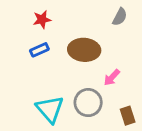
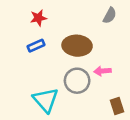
pink arrow: (112, 78) -> (102, 71), turned 42
gray circle: (88, 103) -> (77, 81), moved

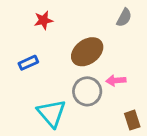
blue rectangle: (36, 46) -> (28, 63), moved
brown ellipse: (77, 46) -> (87, 52), turned -40

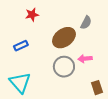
gray semicircle: (124, 18) -> (86, 23), moved
cyan triangle: (52, 113) -> (20, 83), moved

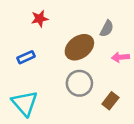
pink arrow: (85, 59) -> (120, 57), moved
brown rectangle: (97, 88) -> (110, 101), moved, turned 56

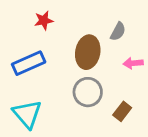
brown ellipse: (79, 47) -> (88, 52), turned -44
blue rectangle: (26, 57) -> (29, 63), size x1.6

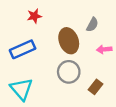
brown ellipse: (88, 52) -> (69, 41), turned -30

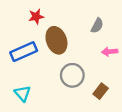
brown ellipse: (69, 41) -> (56, 40), moved
cyan triangle: (21, 89) -> (23, 93), size x0.7

